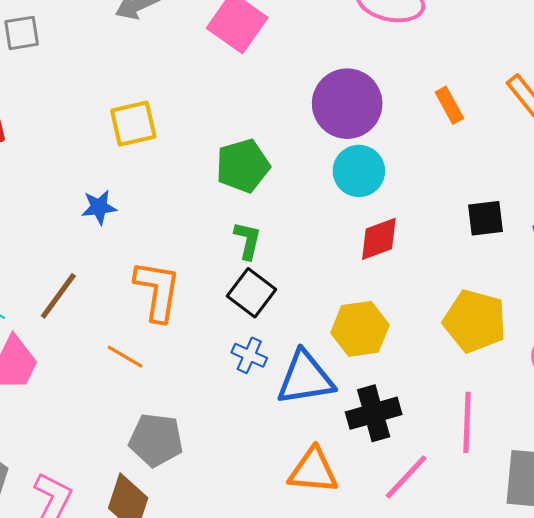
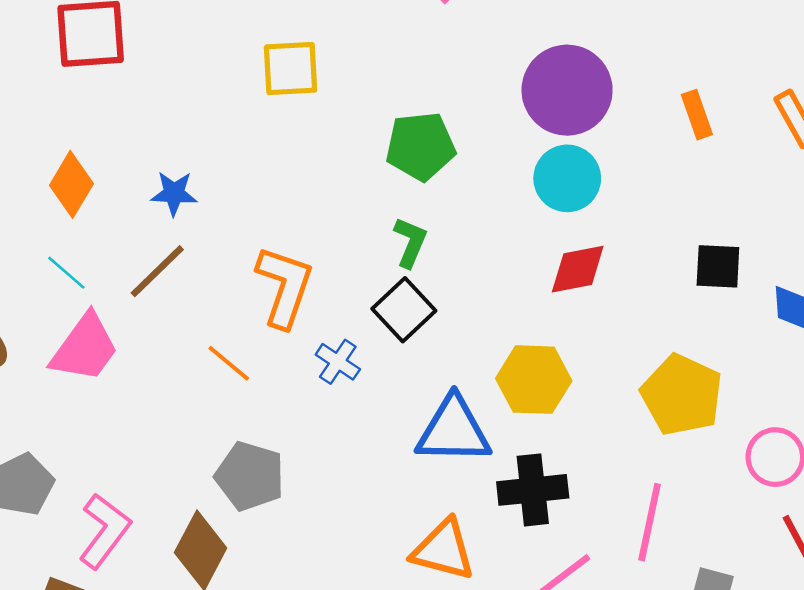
blue star: (99, 207) -> (174, 193), moved
blue cross: (249, 355) -> (338, 362), moved

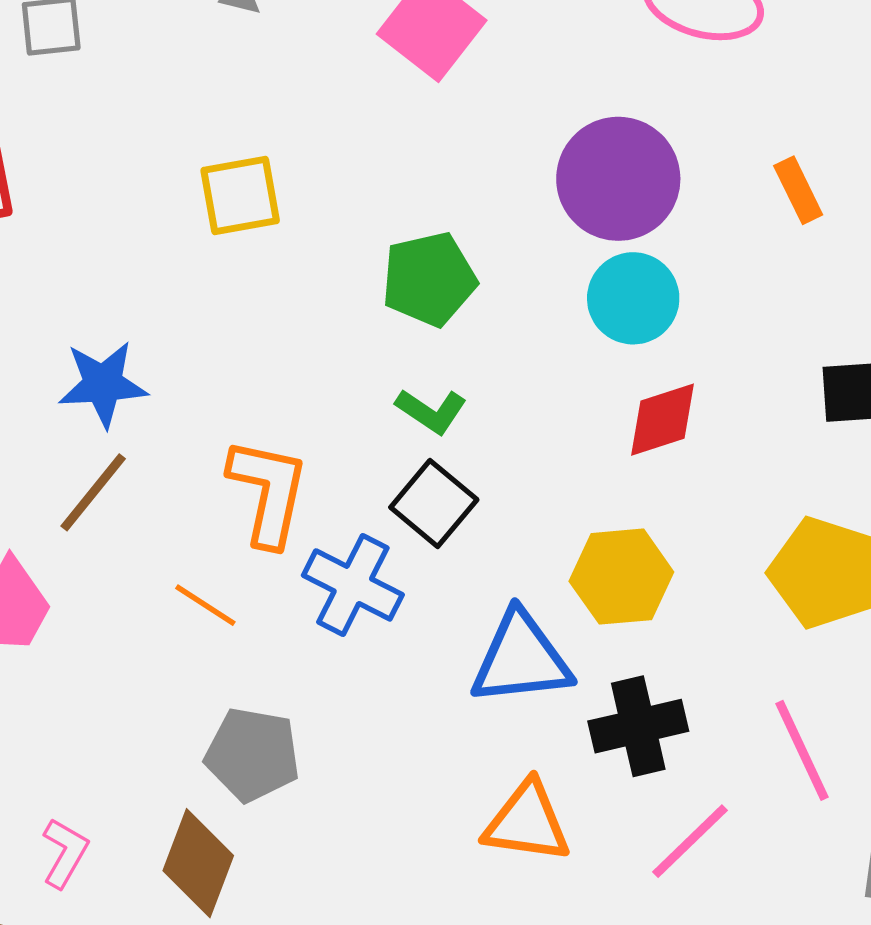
blue star: (174, 193) -> (103, 384), size x1.4
green L-shape: (410, 242) -> (431, 411), turned 108
blue cross: (338, 362) -> (353, 585), size x1.6
pink line: (650, 522) -> (802, 750), turned -30
pink L-shape: (105, 531) -> (65, 853), size x0.7

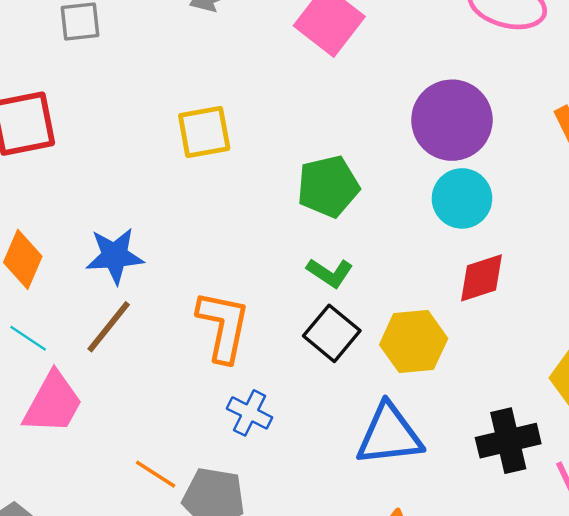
yellow hexagon: (621, 577) -> (414, 342), moved
blue cross: (353, 585) -> (250, 413), moved, size x0.7
orange line: (205, 605) -> (156, 474), moved
black cross: (638, 726) -> (508, 441), moved

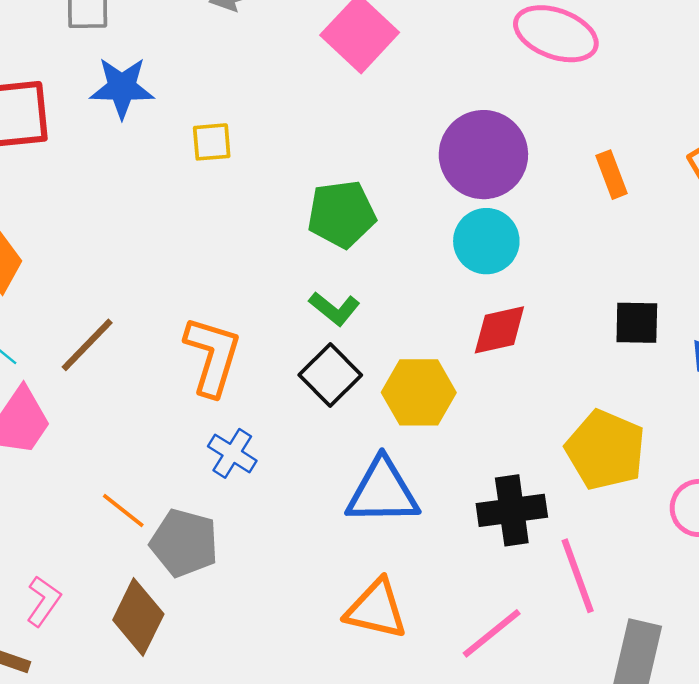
yellow square: (204, 132) -> (212, 142), size x0.7
blue star: (115, 256) -> (122, 88), moved

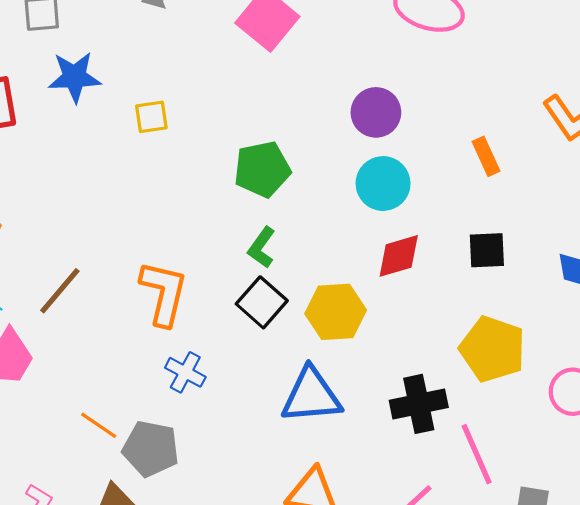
purple circle: (483, 155) -> (376, 112), size x0.7
orange rectangle: (612, 175) -> (486, 156), moved
green L-shape: (334, 309) -> (262, 247), turned 90
black square: (637, 323) -> (487, 250), moved

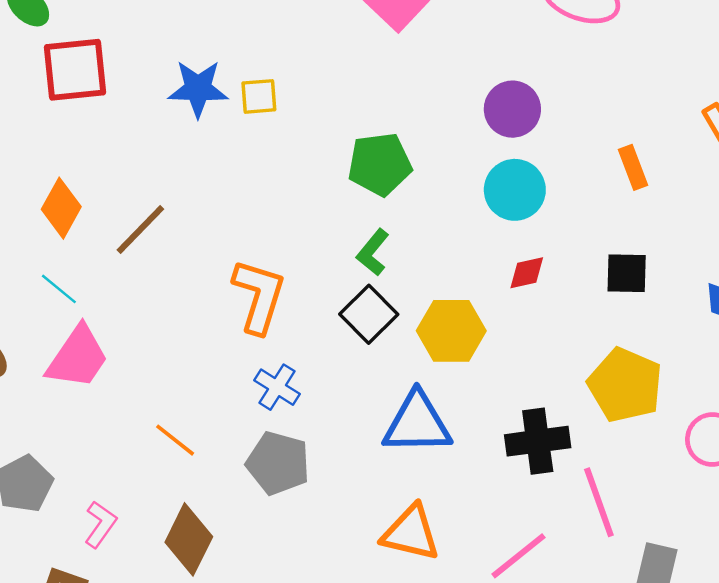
blue star: (74, 77) -> (198, 89), moved
red diamond: (399, 256) -> (527, 273), size x0.7
brown line: (60, 291) -> (140, 229), moved
gray pentagon: (151, 449) -> (278, 463), moved

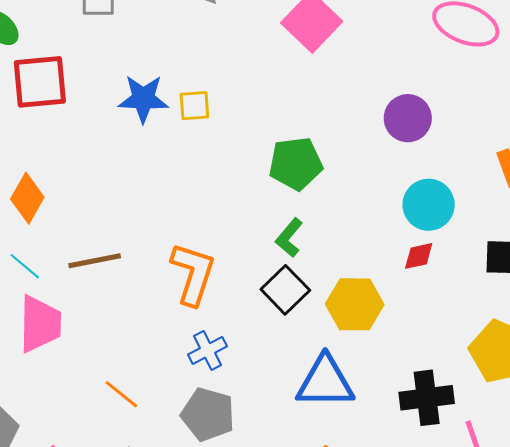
cyan circle: (515, 190) -> (429, 205), moved
brown line: (140, 229) -> (95, 261), moved, turned 34
pink trapezoid: (78, 357) -> (40, 324), turned -34
blue cross: (277, 387) -> (208, 350), turned 30

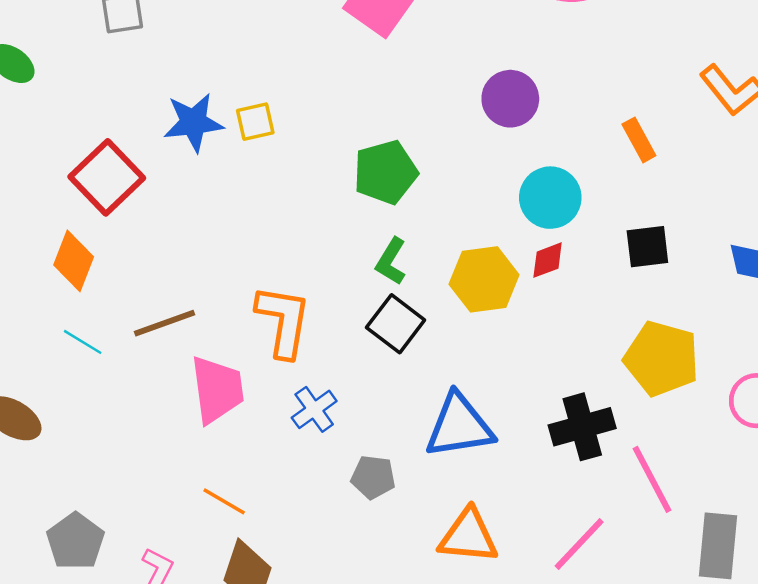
red square: (40, 82) -> (107, 177), moved, turned -30
yellow hexagon: (355, 304) -> (484, 279), moved
pink trapezoid: (40, 324) -> (217, 389), moved
orange line: (121, 394) -> (224, 501), moved
gray pentagon: (208, 414) -> (373, 477), moved, size x0.7

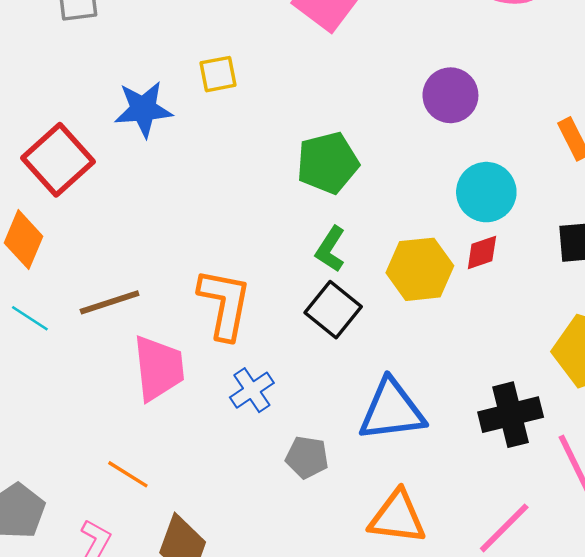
yellow square: (255, 122) -> (218, 74), moved
orange line: (224, 501) -> (128, 474), moved

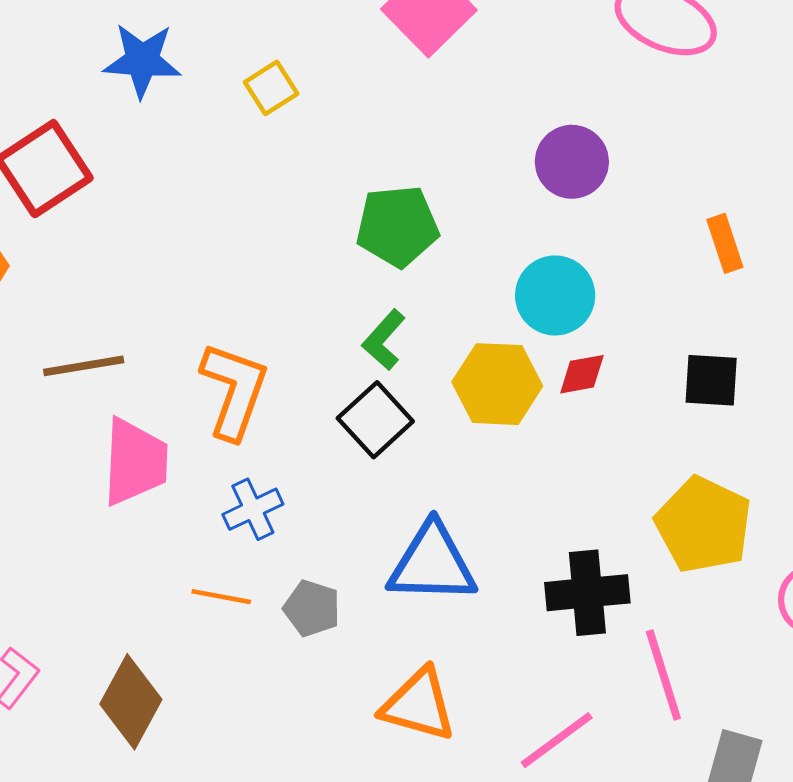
yellow square: (218, 74) -> (271, 88), turned -30
blue star: (143, 109) -> (142, 60), moved
cyan circle: (486, 192) -> (555, 295), moved
orange line: (128, 474) -> (221, 597), moved, turned -30

